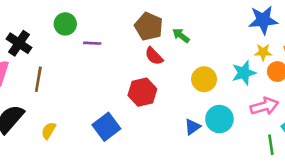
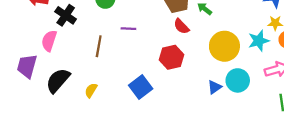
purple line: (92, 43) -> (128, 29), moved
brown line: (38, 79) -> (99, 46), moved
yellow circle: (204, 79) -> (224, 46), size x1.4

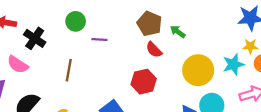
purple line: (128, 29) -> (99, 40), moved
pink semicircle: (49, 41) -> (18, 65), turned -75

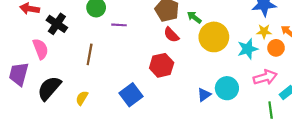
pink semicircle: (18, 65) -> (41, 49), turned -144
yellow circle: (198, 70) -> (214, 37), moved

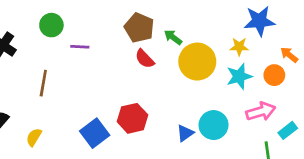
yellow star: (264, 32) -> (239, 47), moved
red hexagon: (162, 65) -> (132, 118), moved

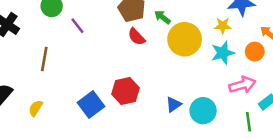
purple line: (80, 47) -> (77, 26), turned 49
cyan circle: (214, 125) -> (203, 111), moved

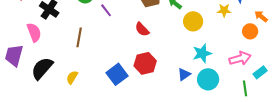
red semicircle: (137, 37) -> (142, 29), moved
yellow circle: (185, 39) -> (193, 21), size x0.7
cyan star: (223, 53) -> (202, 53), moved

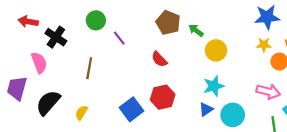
yellow star: (224, 10) -> (264, 45), moved
cyan star: (202, 53) -> (214, 86), moved
pink arrow: (240, 58) -> (268, 92), turned 30

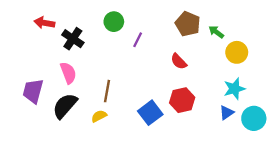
purple line: (119, 38) -> (138, 40), turned 64
pink semicircle: (39, 63) -> (68, 73), moved
brown line: (89, 68) -> (107, 91), moved
yellow semicircle: (81, 113) -> (99, 116), turned 32

